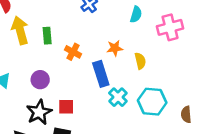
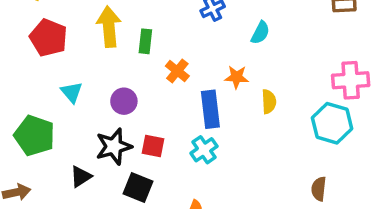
cyan semicircle: (136, 14) -> (260, 33), moved
pink cross: (170, 27) -> (351, 80), moved
cyan cross: (118, 97) -> (204, 150), moved
cyan hexagon: (152, 102) -> (332, 123), moved

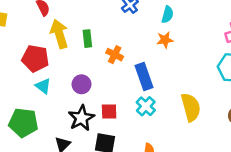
red pentagon: (48, 38) -> (35, 59), moved
orange star: (237, 77) -> (165, 40), moved
yellow semicircle: (269, 102) -> (191, 107), moved, size x1.6

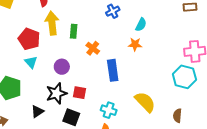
cyan cross: (146, 106) -> (109, 110), moved, turned -35
yellow semicircle: (191, 107) -> (145, 102), turned -40

